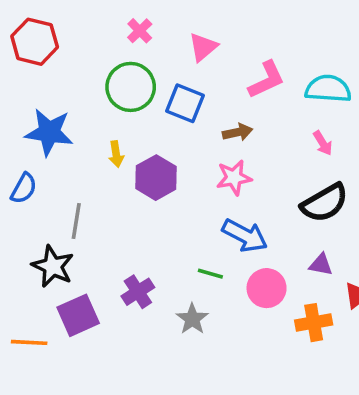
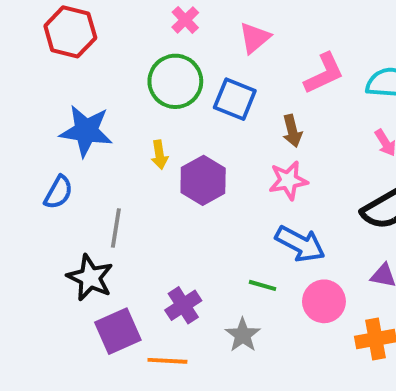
brown arrow: (238, 132) -> (292, 131), turned 88
orange line: (29, 342) -> (167, 361), moved

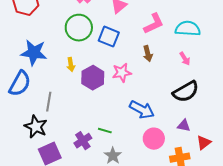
brown arrow: (292, 131) -> (148, 54), moved
pink star: (288, 180) -> (122, 73), moved
blue semicircle: (58, 192) -> (20, 84), size x1.5
green line: (263, 285) -> (105, 131), moved

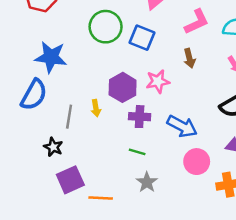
yellow arrow: (71, 65) -> (96, 108), moved
black star: (36, 127) -> (53, 147), size x0.7
purple cross: (83, 141) -> (140, 117), moved, turned 36

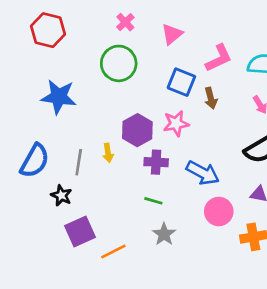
blue square: (142, 38) -> (181, 82), moved
blue semicircle: (34, 95) -> (35, 161), moved
orange line: (101, 198) -> (113, 252), turned -30

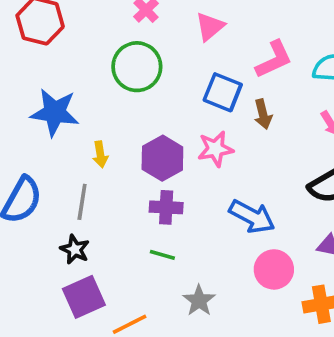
yellow arrow: (108, 153) -> (100, 154), moved
purple cross: (156, 162) -> (166, 207), moved
black star: (61, 195) -> (75, 249), moved
green line: (153, 201) -> (162, 255), moved

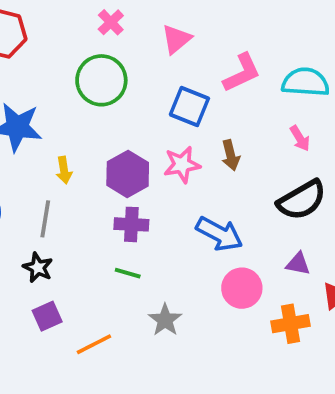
brown arrow: (263, 114) -> (231, 155), moved
purple square: (84, 297) -> (47, 316), size x0.7

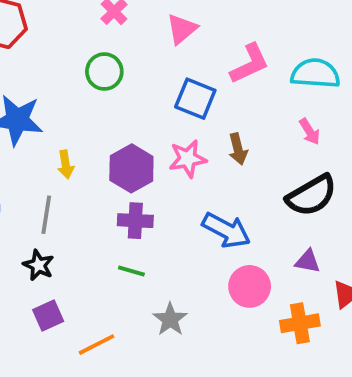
green circle: (101, 80) -> (104, 72), size x0.7

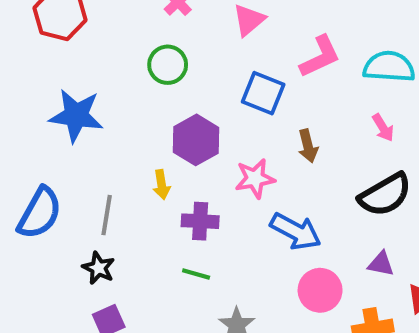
pink star: (188, 159) -> (255, 179), moved
yellow arrow: (66, 164) -> (162, 185), moved
purple hexagon: (131, 168) -> (196, 140), moved

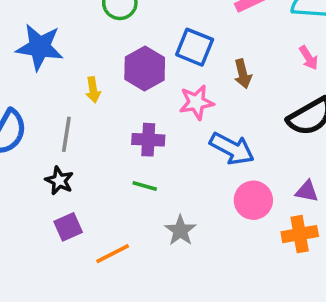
blue square: (263, 93) -> (195, 47), moved
yellow arrow: (162, 185) -> (93, 90), moved
purple triangle: (381, 264) -> (307, 191), moved

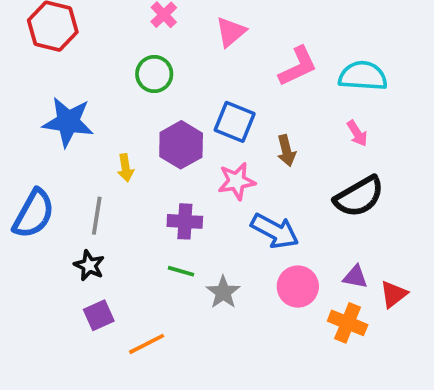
gray star: (180, 230) -> (223, 292), moved
orange cross: (300, 234) -> (348, 323), turned 32

